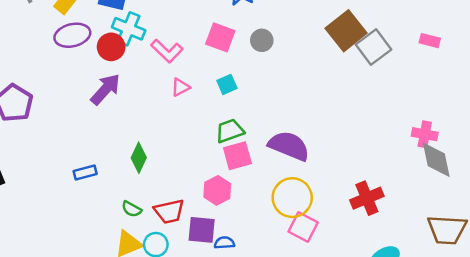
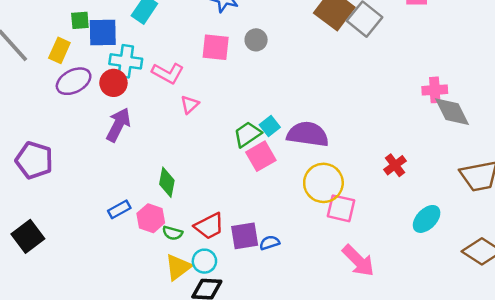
cyan square: (227, 84) -> (270, 126), moved
pink hexagon: (217, 190) -> (151, 218), moved
red cross: (367, 198) -> (395, 165), size x0.7

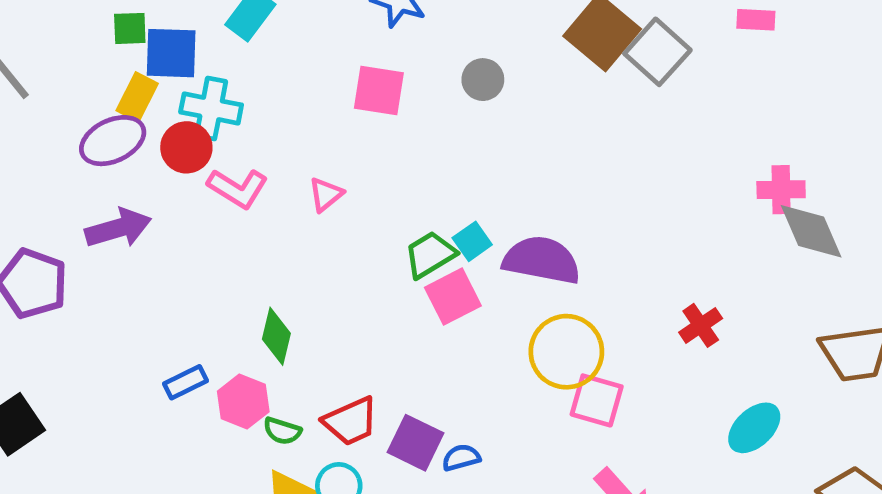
gray circle: (256, 40) -> (483, 80), moved
yellow rectangle: (59, 50) -> (137, 97), moved
pink L-shape: (168, 73) -> (238, 188), moved
purple arrow: (118, 125) -> (118, 228), moved, turned 44
purple square: (245, 236) -> (416, 443), turned 32

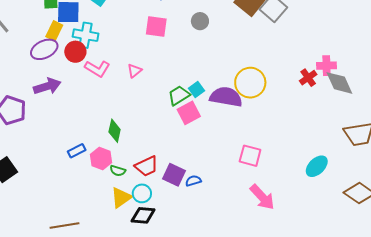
red cross: (701, 325) -> (308, 78), moved
yellow circle: (566, 352) -> (250, 83), moved

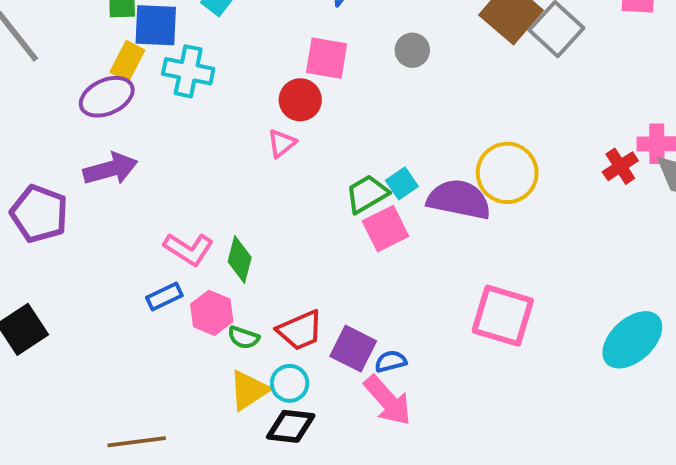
red circle: (75, 52) -> (300, 100), moved
pink L-shape: (97, 69) -> (189, 249), moved
pink square: (250, 156) -> (503, 316), size x1.4
cyan ellipse: (317, 166) -> (632, 340), size x1.4
pink arrow: (262, 197) -> (388, 400), moved

